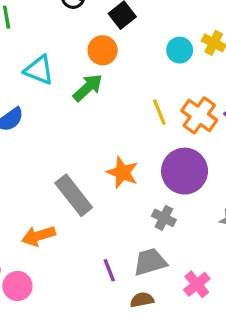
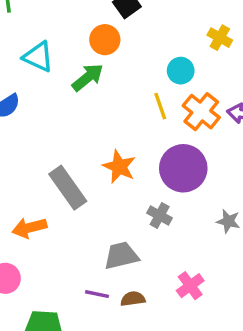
cyan circle: (180, 50) -> (181, 71), moved
gray trapezoid: (150, 262) -> (121, 256), moved
purple line: (109, 270) -> (97, 294), moved, turned -60

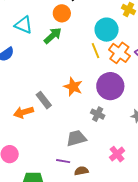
cyan circle: (181, 71) -> (107, 30), size x1.5
gray rectangle: (68, 188) -> (44, 100), size x0.7
orange arrow: (29, 228) -> (24, 112), moved
brown semicircle: (133, 299) -> (81, 171), moved

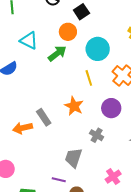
cyan circle: (107, 30) -> (98, 49), moved
yellow line: (96, 51) -> (89, 78), moved
purple circle: (110, 86) -> (111, 108), size x0.7
gray trapezoid: (76, 138) -> (74, 158), turned -60

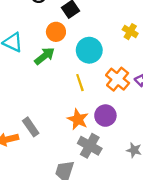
orange star: (74, 106) -> (78, 119), moved
gray cross: (97, 135) -> (90, 146), size x1.5

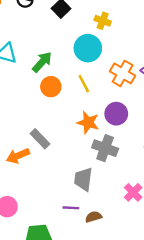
orange circle: (56, 32) -> (51, 87), moved
yellow cross: (130, 32) -> (103, 21), moved

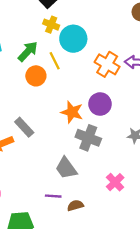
yellow cross: (103, 21) -> (51, 25), moved
yellow line: (84, 84) -> (55, 61), moved
gray trapezoid: (83, 179) -> (66, 168), turned -45

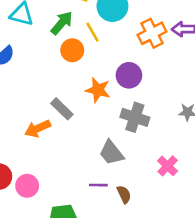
orange cross: (107, 64) -> (152, 33), turned 35
purple circle: (100, 104) -> (129, 75), moved
orange star: (72, 112) -> (98, 90), moved
brown semicircle: (75, 205) -> (124, 194), turned 84

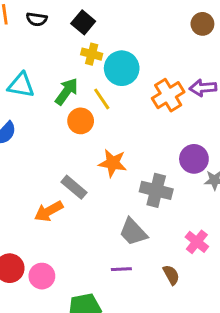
purple circle: (129, 75) -> (194, 159), moved
brown semicircle: (124, 194) -> (171, 275), moved

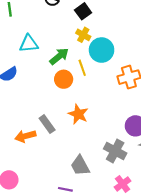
cyan triangle: (21, 85) -> (29, 44), turned -30
gray cross: (156, 190) -> (115, 151), moved

